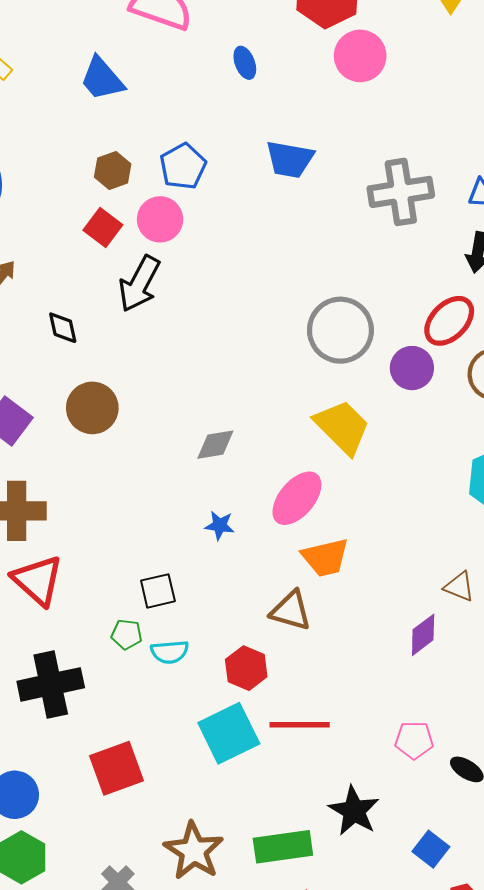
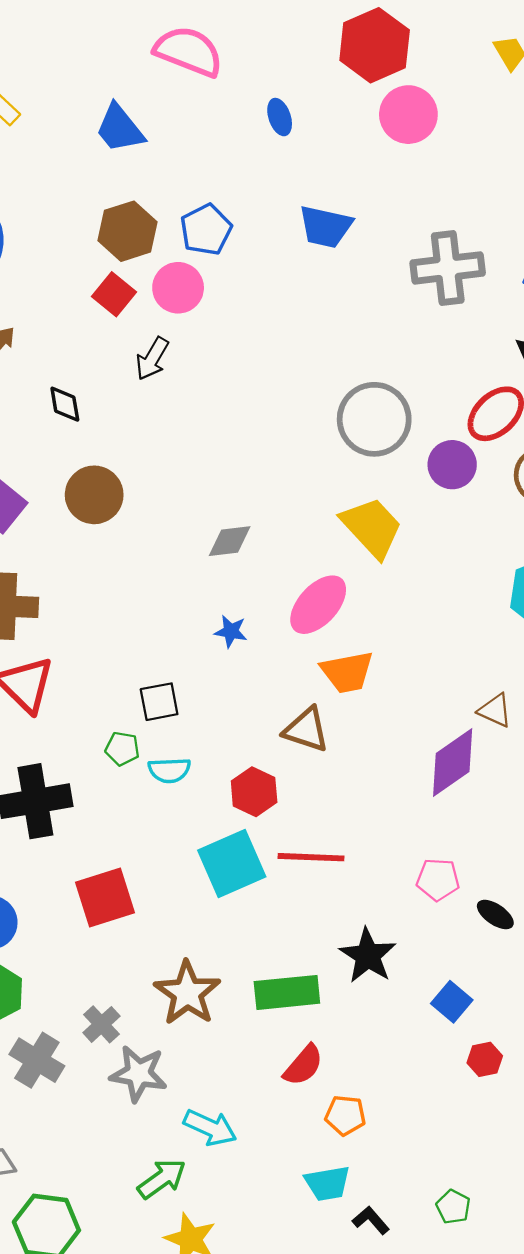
brown hexagon: (113, 171) -> (128, 231), size x1.4
black arrow: (139, 284) -> (152, 359), size x0.7
purple diamond: (423, 635) -> (453, 762), size x1.5

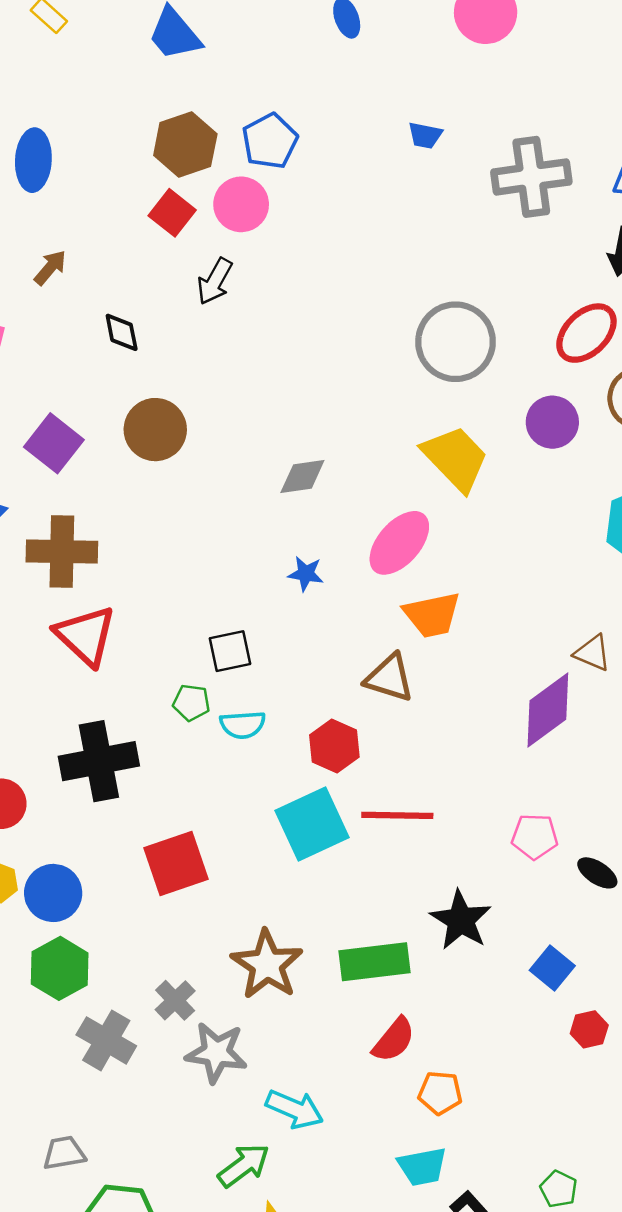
blue trapezoid: (325, 227) -> (425, 135), moved, size x0.6
purple circle: (452, 465) -> (552, 422), moved

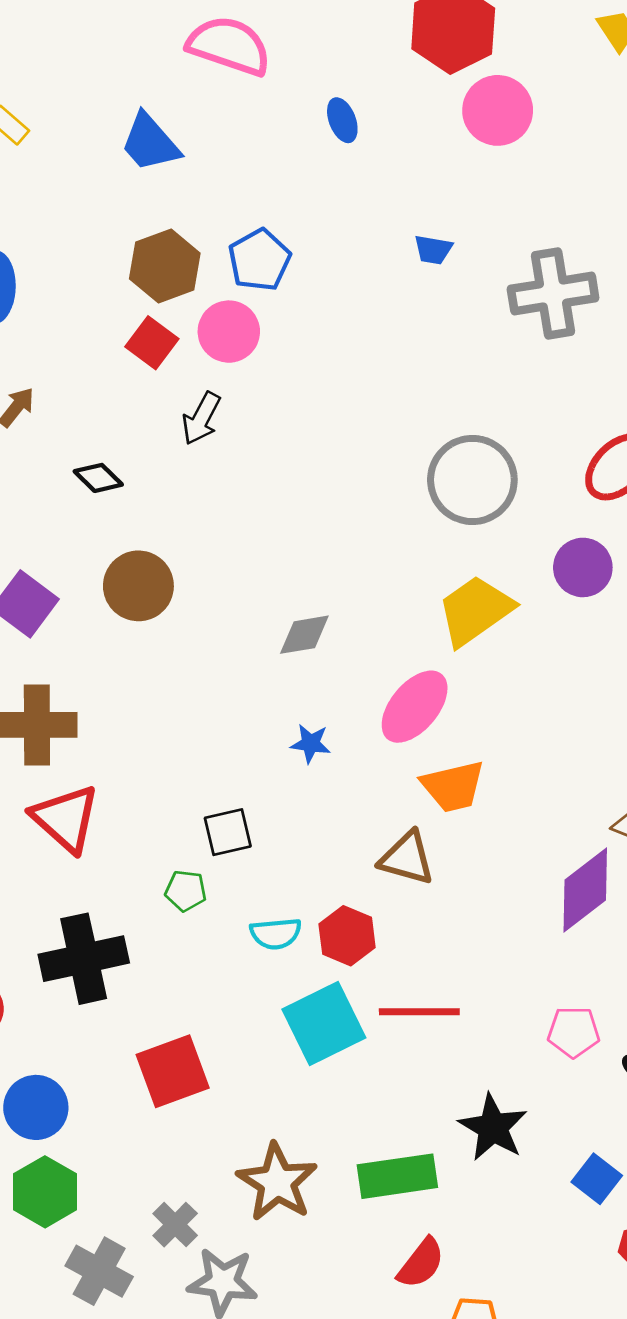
black diamond: (122, 332) -> (98, 478), turned -33
yellow trapezoid: (455, 458) -> (475, 610), turned -80
cyan semicircle: (243, 725) -> (276, 934), moved

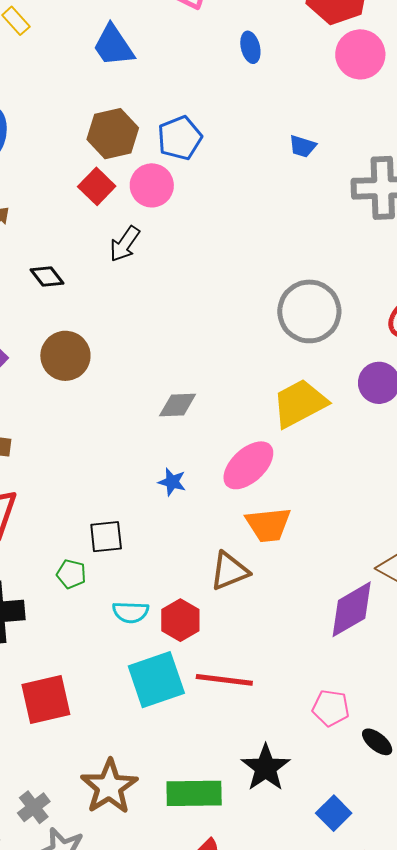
brown triangle: (407, 858) -> (229, 571), turned -45

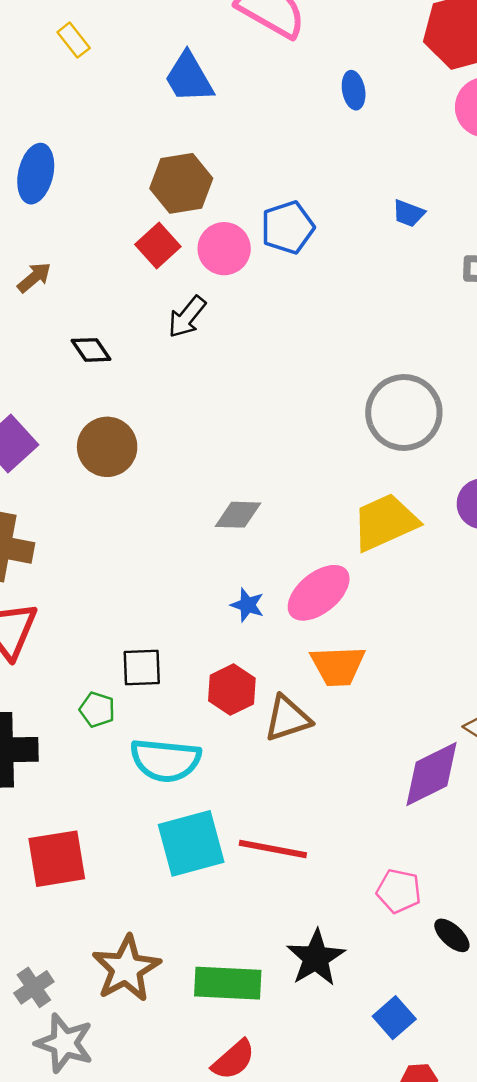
blue pentagon: (180, 138) -> (288, 227), moved
blue star: (172, 482) -> (247, 605), moved
cyan semicircle: (131, 612) -> (165, 760), size x1.6
red hexagon: (180, 620) -> (232, 690), moved

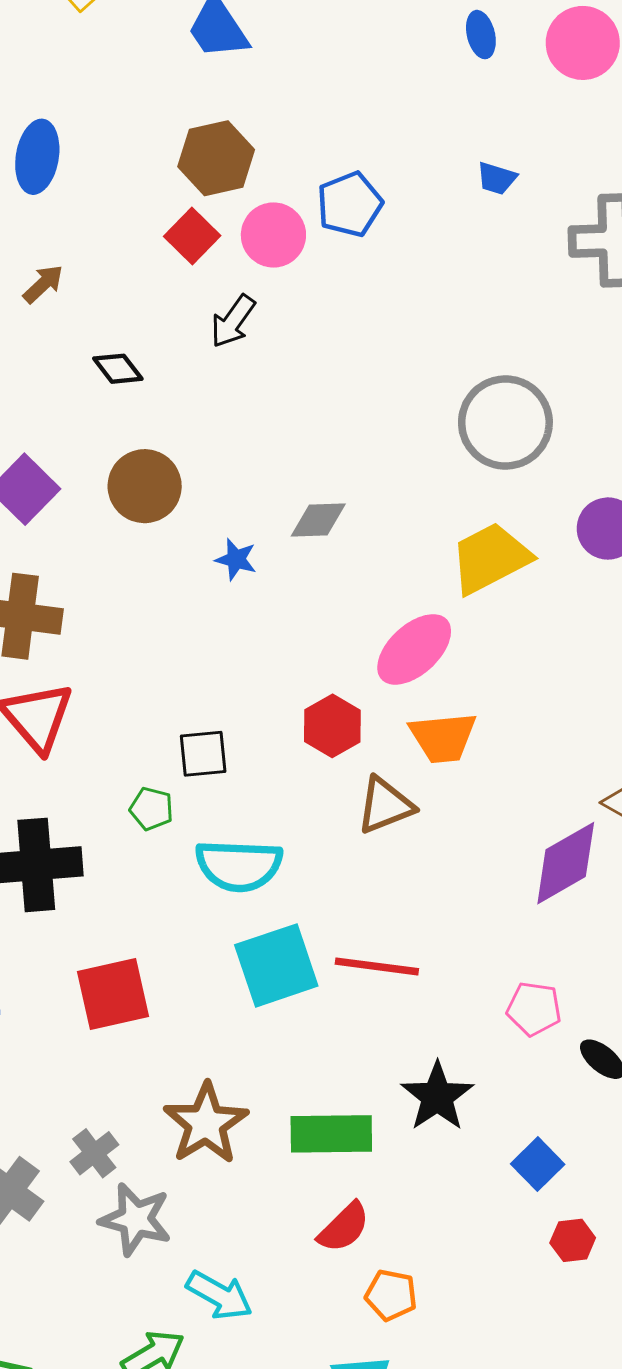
blue ellipse: (354, 90) -> (481, 35), moved
gray diamond: (238, 515) -> (318, 520), moved
blue star: (247, 605) -> (236, 559), moved
red hexagon: (232, 690) -> (332, 726), moved

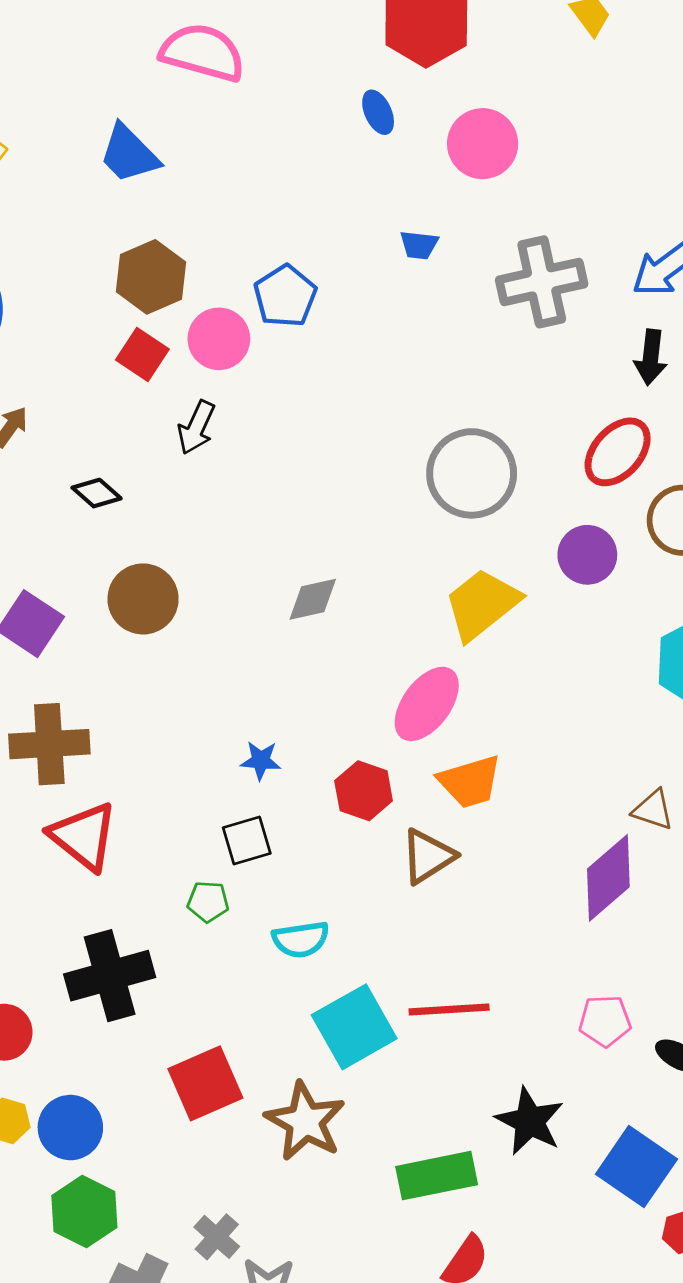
pink circle: (583, 43) -> (483, 144), moved
blue star: (236, 559) -> (261, 761), moved
cyan semicircle: (239, 865) -> (301, 939), size x0.7
brown star: (206, 1123) -> (305, 1121), moved
blue square: (538, 1164) -> (636, 1167), size x1.6

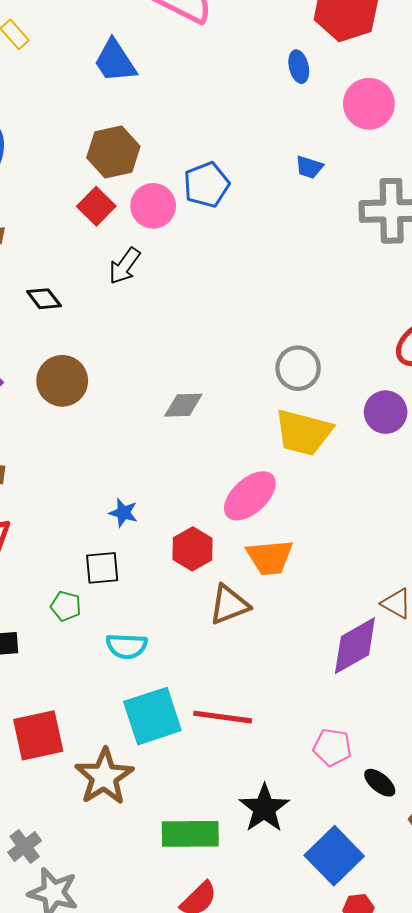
gray circle: (472, 473) -> (298, 368), moved, size x0.7
yellow trapezoid: (482, 604) -> (303, 432), turned -138

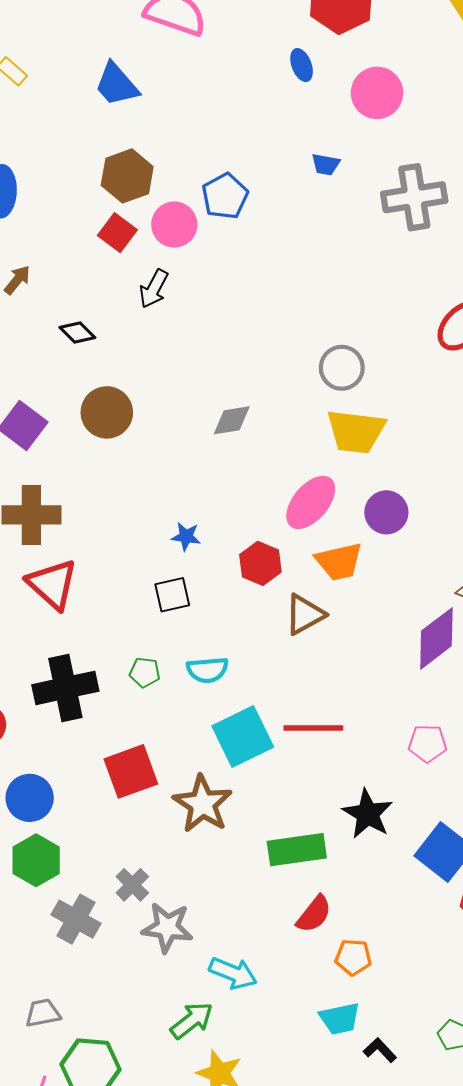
purple circle: (386, 412) -> (386, 512), moved
green pentagon: (66, 606) -> (145, 672), moved

